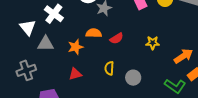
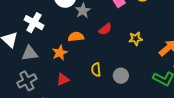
red semicircle: (117, 38) -> (105, 29), moved
gray cross: (26, 70) -> (27, 81), moved

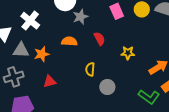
red semicircle: (105, 29) -> (99, 39), turned -88
orange star: (60, 53) -> (42, 54), moved
yellow semicircle: (96, 70) -> (90, 69), moved

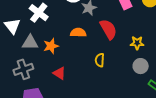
red semicircle: (99, 39) -> (108, 29), size x1.5
red triangle: (50, 81) -> (59, 73), turned 48
gray circle: (107, 87) -> (141, 66), moved

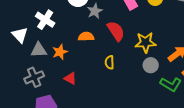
yellow star: (137, 43) -> (145, 42), size x1.5

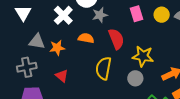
white cross: (45, 20) -> (63, 15), moved
white triangle: (20, 35) -> (23, 13), moved
yellow semicircle: (109, 62) -> (104, 68), size x1.6
gray circle: (151, 65) -> (135, 78), moved

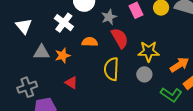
gray star: (100, 15) -> (109, 17), moved
gray cross: (27, 67) -> (27, 87), moved

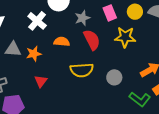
yellow star: (149, 51) -> (125, 37), moved
yellow semicircle: (111, 69) -> (82, 70), turned -100
red triangle: (71, 83) -> (41, 81), turned 32

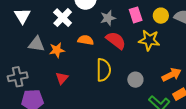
red semicircle: (92, 40) -> (116, 40), turned -30
yellow semicircle: (82, 70) -> (103, 70), turned -90

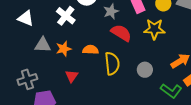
white triangle: (22, 16) -> (26, 18), turned -30
orange semicircle: (86, 40) -> (91, 50), moved

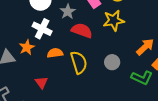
white cross: (66, 16) -> (42, 29), moved
orange star: (64, 49) -> (27, 47), moved

